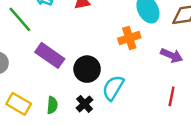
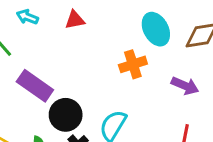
black circle: (87, 69) -> (66, 115), moved

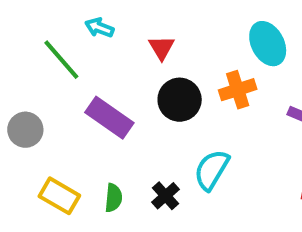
red triangle: (75, 20) -> (162, 48), moved, turned -50
black circle: (66, 115) -> (180, 100), moved

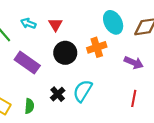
cyan arrow: (99, 28) -> (28, 23), moved
black cross: (166, 196) -> (58, 94), moved

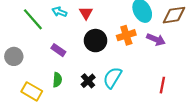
purple rectangle: (27, 63) -> (58, 50), size x0.6
purple arrow: (134, 63) -> (156, 39), moved
green semicircle: (29, 106) -> (57, 80), moved

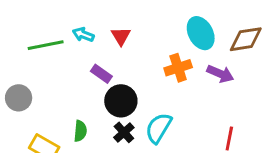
green line: (33, 19) -> (46, 45), turned -60
black circle: (95, 41) -> (121, 101), moved
purple rectangle: (58, 50) -> (101, 74), moved

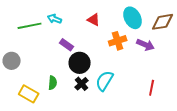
red triangle: (121, 36) -> (94, 20), moved, turned -32

